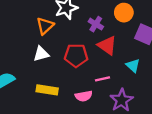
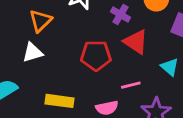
orange triangle: (45, 26) -> (40, 21), moved
white triangle: (41, 54) -> (33, 52), moved

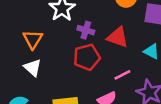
purple cross: (121, 14) -> (86, 30), moved
white triangle: (33, 52) -> (33, 68), turned -48

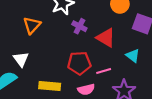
red pentagon: (87, 57) -> (79, 63), moved
white triangle: (33, 68) -> (21, 59), moved

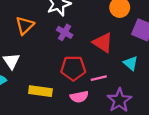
purple cross: (79, 26) -> (65, 32), moved

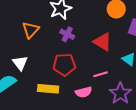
red pentagon: (73, 68) -> (64, 65), moved

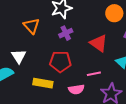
orange triangle: (31, 30) -> (31, 26), turned -30
purple cross: (67, 34) -> (66, 33), turned 32

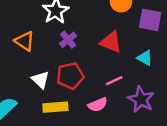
white triangle: (19, 56) -> (40, 80), moved

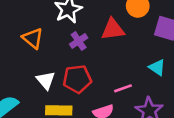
red triangle: (111, 42) -> (113, 29), moved, turned -35

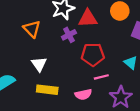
red triangle: (113, 29) -> (88, 18), moved
red pentagon: (77, 79) -> (93, 55), moved

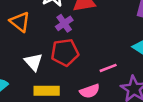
red pentagon: (93, 55) -> (65, 52), moved

